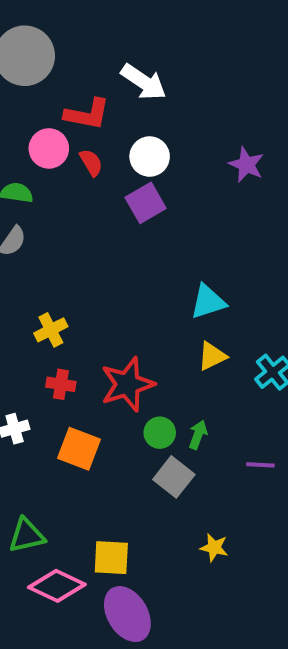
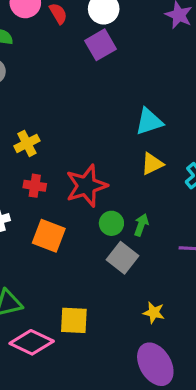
purple ellipse: (127, 614) -> (155, 364), moved

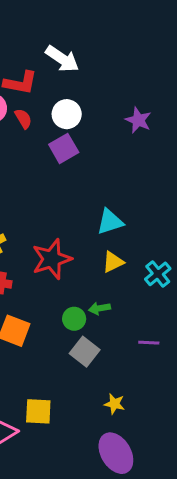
red star: (86, 186) -> (52, 259), moved
green arrow: (141, 225) -> (99, 308), moved, turned -120

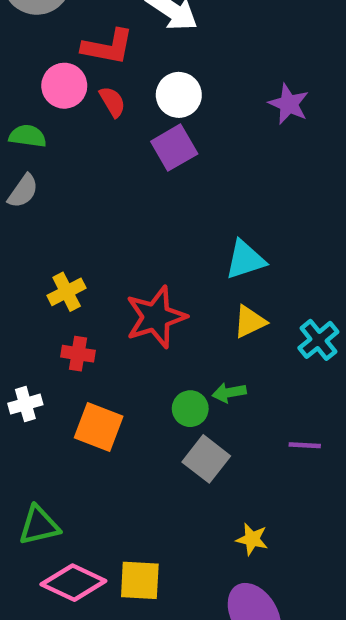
yellow square: (38, 411) -> (140, 580), moved

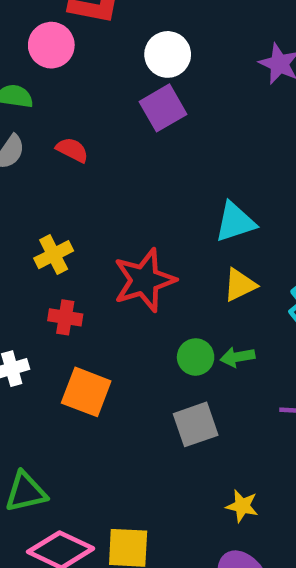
red semicircle: (112, 102) -> (72, 150), moved, turned -32
green arrow: (229, 393) -> (237, 357), moved
green circle: (190, 409) -> (196, 357), moved
gray square: (206, 459) -> (196, 424), turned 33

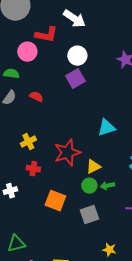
yellow triangle: (240, 285) -> (93, 167), moved
orange square: (86, 392) -> (55, 201), moved

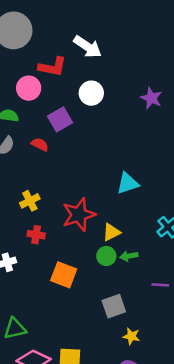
purple square: (75, 79) -> (60, 119), moved
gray square: (89, 215) -> (114, 306), moved

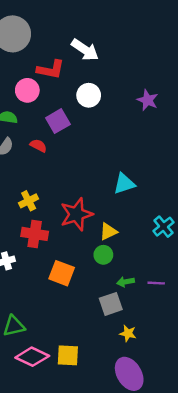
red cross: (36, 235) -> (35, 234), size x1.5
green arrow: (129, 256) -> (125, 282), moved

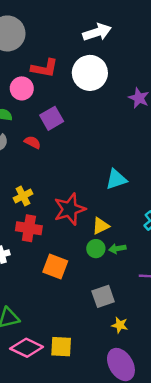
white arrow: (85, 50) -> (97, 32), moved, turned -52
white circle: (89, 95) -> (90, 73), moved, size x1.5
green arrow: (125, 282) -> (117, 249), moved

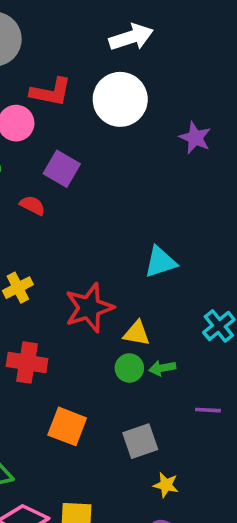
purple square: (52, 118) -> (62, 169), turned -30
yellow triangle: (101, 226) -> (137, 333), turned 36
red cross: (29, 228) -> (27, 363), moved
orange square: (55, 267) -> (67, 426), moved

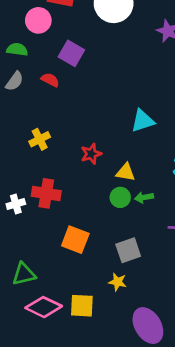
red star: (89, 308) -> (91, 154), size x0.6
yellow star: (166, 485) -> (118, 282), moved

